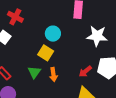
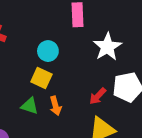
white star: (97, 36) -> (107, 47), turned -30
green triangle: (34, 72) -> (30, 106), turned -40

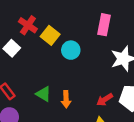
yellow square: (41, 78) -> (50, 35), moved

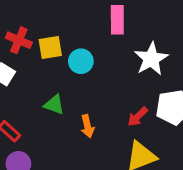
yellow square: (50, 35) -> (50, 47), turned -36
green triangle: (44, 94) -> (54, 105), moved

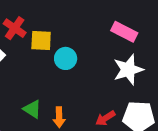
pink rectangle: (117, 20) -> (124, 32), moved, turned -75
green triangle: (54, 105) -> (32, 109), moved

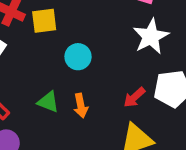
cyan circle: (66, 58) -> (78, 57), moved

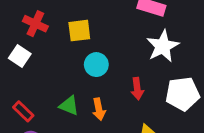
yellow square: (44, 21) -> (79, 31), moved
red arrow: (134, 97) -> (137, 89), moved, turned -55

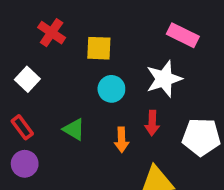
white star: (163, 46) -> (164, 79), moved
white square: (20, 56) -> (27, 79), moved
orange arrow: (99, 109) -> (122, 140), moved

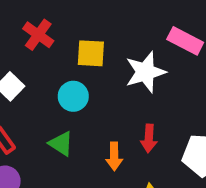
white star: (164, 79) -> (145, 72), moved
cyan circle: (111, 89) -> (73, 96), moved

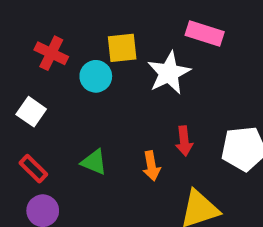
yellow square: (91, 53) -> (122, 48), moved
cyan circle: (73, 96) -> (96, 76), moved

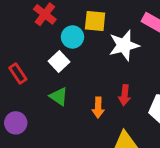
white square: (31, 112) -> (59, 61), moved
red rectangle: (33, 169) -> (18, 74), moved

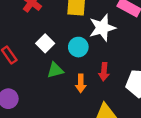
cyan circle: (72, 37) -> (78, 47), moved
green triangle: (59, 96) -> (55, 70), moved, turned -48

